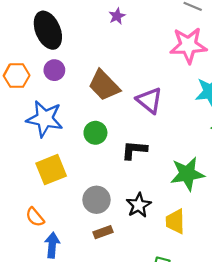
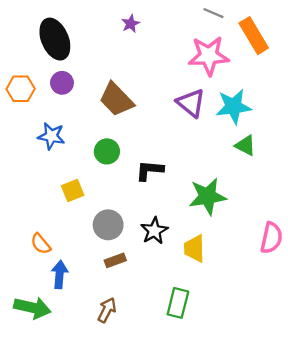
purple triangle: (149, 100) -> (191, 103), moved
blue star: (45, 119) -> (51, 136), size x0.7
yellow square: (51, 170) -> (73, 191), moved, size x0.7

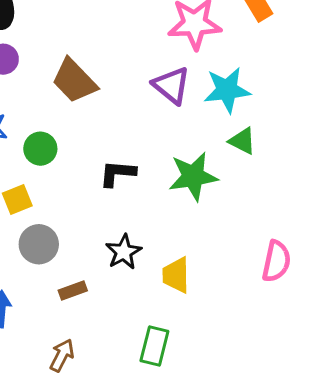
green circle: (107, 151) -> (40, 149), moved
green star: (207, 196) -> (193, 176), moved
gray circle: (108, 225) -> (39, 244), moved

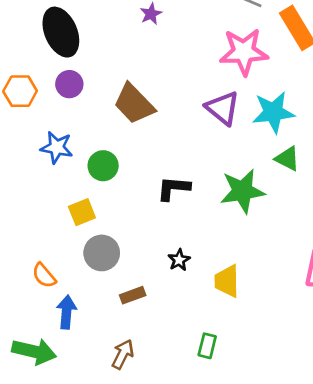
black star: (124, 252) -> (179, 260), size x0.7
green rectangle: (154, 346) -> (207, 346), size x0.7

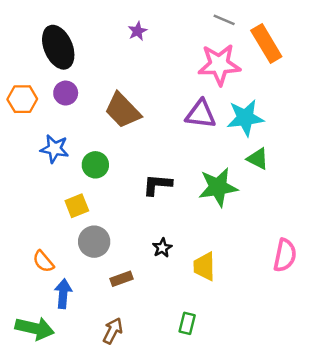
purple triangle: (223, 108) -> (201, 114), turned -32

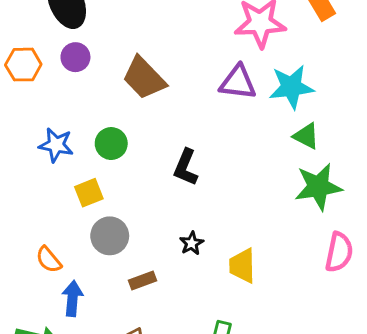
blue star: (54, 149) -> (56, 145), moved
black L-shape: (157, 185) -> (186, 167), turned -72
green star: (218, 187) -> (318, 187), moved

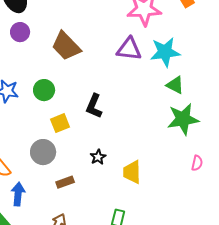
yellow square: (89, 193) -> (60, 123), moved
pink semicircle: (339, 252) -> (197, 163), size x0.6

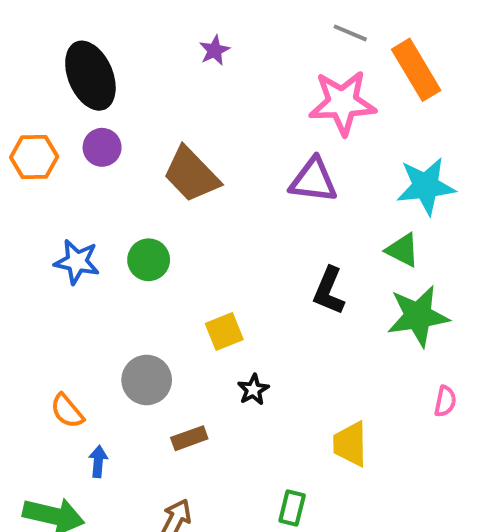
cyan star: (165, 52) -> (426, 186), moved
black L-shape: (94, 106) -> (329, 291), moved
yellow square: (60, 123) -> (224, 332), moved
yellow trapezoid: (132, 172) -> (350, 444), moved
blue arrow: (18, 194) -> (98, 461), size x0.7

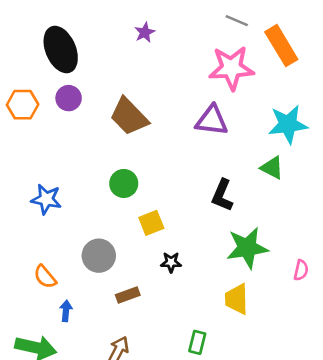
green circle: (149, 260) -> (124, 183), moved
blue star: (77, 262) -> (46, 199), moved
green star: (418, 316) -> (247, 248), moved
black star: (253, 390) -> (171, 262), turned 30

